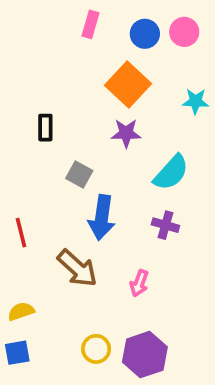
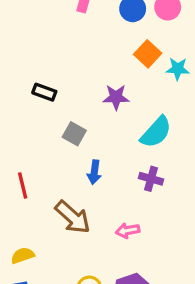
orange square: (128, 84) -> (148, 54), moved, size x0.7
black rectangle: (45, 128) -> (44, 92), turned -70
blue arrow: (102, 218) -> (94, 172), size x0.6
pink arrow: (139, 283) -> (128, 231), turned 60

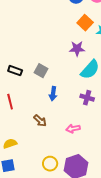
black rectangle: (44, 92) -> (15, 71), moved
purple star: (116, 97) -> (77, 49), moved
brown arrow: (73, 217) -> (40, 121), size x0.6

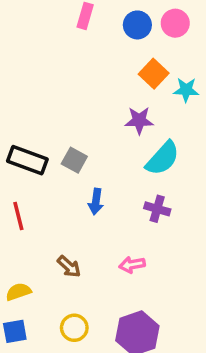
black rectangle: (15, 71) -> (27, 160), size x1.5
brown arrow: (40, 121) -> (69, 266), moved
yellow circle: (50, 164) -> (74, 328), moved

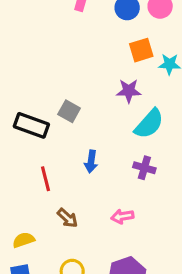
orange square: (154, 74) -> (141, 50), turned 30
gray square: (74, 160) -> (69, 111), moved
red line: (18, 216) -> (46, 179), moved

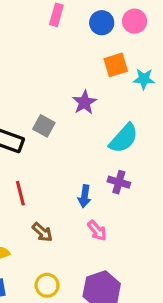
purple star: (129, 91) -> (85, 102), moved, turned -30
blue arrow: (91, 161) -> (85, 196), moved
pink arrow: (122, 216) -> (97, 231), turned -120

